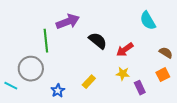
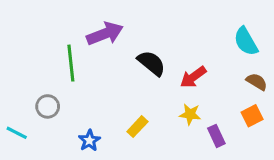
cyan semicircle: (148, 21) -> (246, 41), moved
gray circle: (31, 69) -> (48, 106), size x0.6

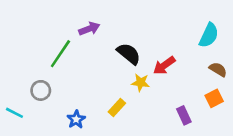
purple arrow: (105, 34) -> (89, 29), size x0.7
cyan semicircle: (246, 41) -> (209, 35), turned -125
green line: (71, 63) -> (60, 54), turned 40
yellow star: (190, 114) -> (141, 83), moved

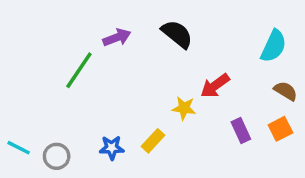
black semicircle: (129, 54) -> (177, 34), moved
gray circle: (41, 90) -> (57, 156), moved
purple rectangle: (184, 115) -> (241, 130), moved
blue star: (76, 119) -> (112, 148), moved, turned 30

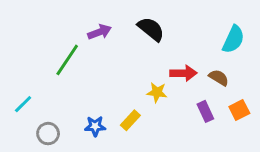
red arrow: (215, 86) -> (183, 73), turned -145
brown semicircle: (286, 91) -> (219, 78), moved
cyan line: (19, 148) -> (23, 104), moved, turned -72

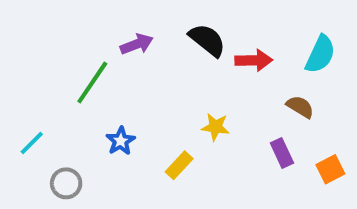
red arrow: (183, 73) -> (254, 60), moved
orange square: (239, 110) -> (330, 169), moved
blue star: (95, 126) -> (121, 141), moved, turned -30

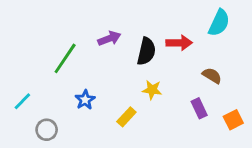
black semicircle: (207, 40) -> (146, 51), moved, turned 64
purple arrow: (137, 44) -> (109, 38), moved
cyan semicircle: (320, 54) -> (219, 23), moved

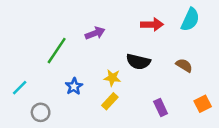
red arrow: (179, 43) -> (152, 25), moved
black semicircle: (146, 51) -> (138, 62), moved, turned 90
yellow star: (152, 90) -> (112, 78), moved
purple rectangle: (199, 108) -> (161, 107), moved

